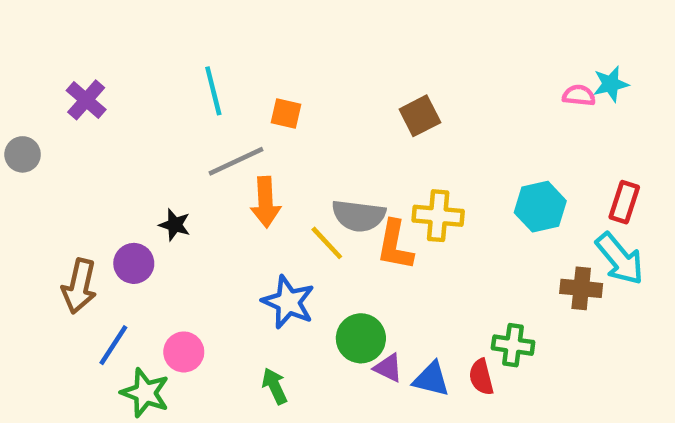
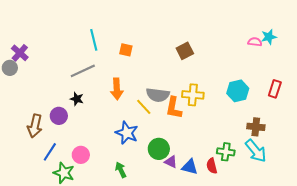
purple cross: (86, 100) -> (20, 53), moved
gray line: (236, 161) -> (83, 71), moved
cyan arrow: (620, 259) -> (256, 151), moved

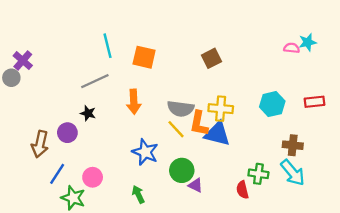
orange square: (126, 50) -> (144, 57), size x1.5
red rectangle: (275, 89) -> (314, 102), turned 66
yellow line: (144, 107) -> (176, 129), moved
blue triangle: (190, 167) -> (217, 134), moved, size x1.4

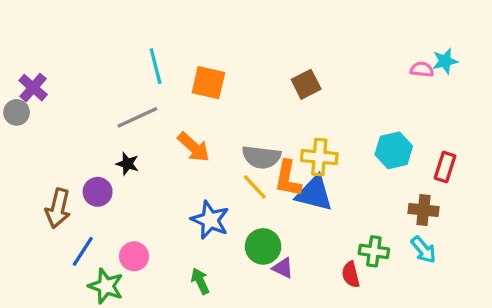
orange arrow: (134, 102) -> (194, 147), turned -45
red rectangle: (314, 102) -> (445, 167), moved, turned -66
cyan arrow: (293, 173) -> (424, 250), size x0.7

